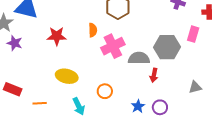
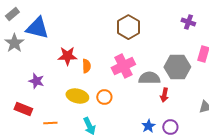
orange semicircle: (93, 30) -> (86, 66), moved
purple star: (15, 43) -> (36, 81), moved
orange circle: (105, 91) -> (104, 97), moved

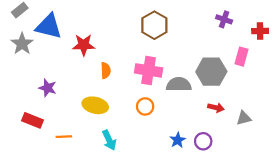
red star: (67, 56) -> (84, 45), moved
pink cross: (123, 66) -> (149, 70), turned 35
red arrow: (164, 95) -> (216, 108), moved, turned -88
orange circle: (104, 97) -> (145, 106), moved

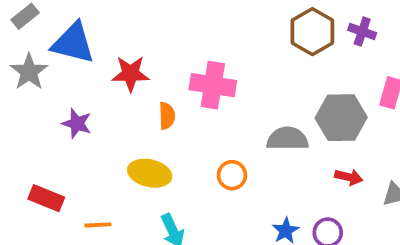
brown hexagon: (154, 25) -> (312, 32), moved
pink cross: (149, 70) -> (213, 85), moved
purple star: (48, 88) -> (77, 123), moved

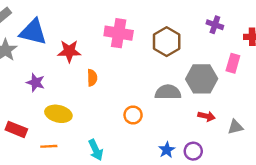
brown hexagon: (312, 32) -> (167, 42), moved
pink cross: (213, 85) -> (119, 33), moved
yellow ellipse: (150, 173) -> (58, 114), moved

